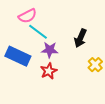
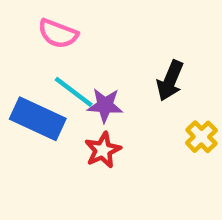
pink semicircle: (27, 16) -> (58, 34), turned 48
cyan line: (38, 32) -> (74, 92), moved

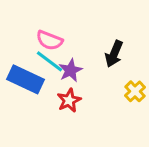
pink semicircle: (58, 34) -> (50, 40), moved
purple star: (105, 105) -> (71, 70), turned -30

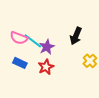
pink semicircle: (50, 40) -> (19, 38), moved
blue rectangle: (26, 79) -> (20, 63), moved, size x0.6

